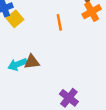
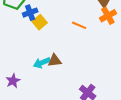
orange line: (59, 22) -> (79, 25), turned -56

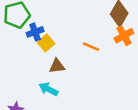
brown triangle: (55, 61) -> (57, 66), moved
cyan arrow: (42, 63) -> (48, 89), turned 49

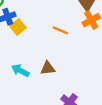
brown triangle: (57, 66) -> (48, 68), moved

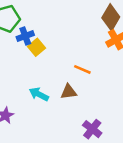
orange line: (60, 30) -> (82, 69), moved

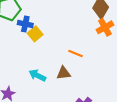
blue cross: (25, 36) -> (25, 24), turned 32

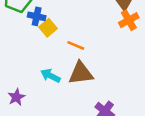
orange line: (75, 53) -> (76, 45), moved
brown triangle: (63, 73) -> (81, 73), size x1.5

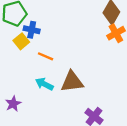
yellow square: (48, 28) -> (21, 41), moved
orange line: (76, 45) -> (45, 56), moved

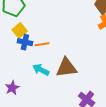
blue cross: (32, 30) -> (25, 42), moved
orange line: (45, 56) -> (42, 44), turned -32

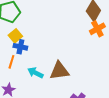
orange line: (42, 44) -> (11, 62), moved, turned -64

